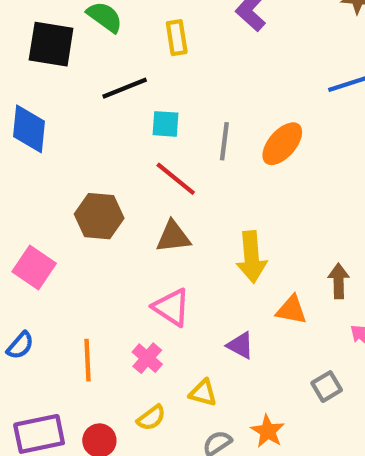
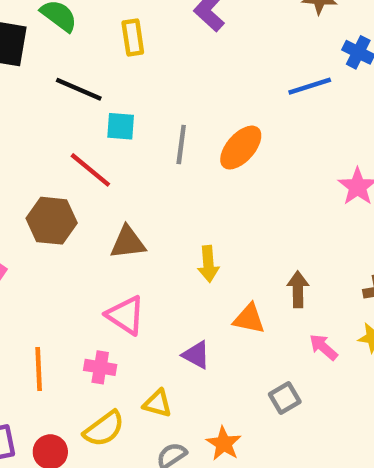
black line: (125, 88) -> (79, 89), turned 45
red line: (176, 179) -> (90, 170), moved
yellow arrow: (252, 257) -> (208, 264), size x0.7
pink cross: (147, 358) -> (100, 367), turned -32
yellow semicircle: (151, 418) -> (104, 429), size x1.4

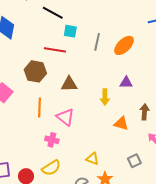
red line: (90, 170) -> (55, 50), turned -35
purple triangle: (196, 355) -> (126, 83), moved, turned -32
orange line: (39, 369) -> (40, 108), moved
yellow triangle: (157, 404) -> (92, 159), moved

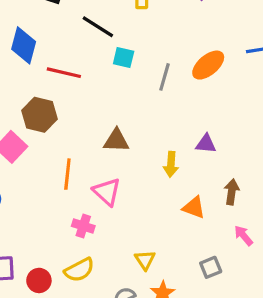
orange ellipse: (124, 45) -> (208, 65), moved
red line: (55, 50) -> (64, 73), moved
brown hexagon: (35, 71) -> (40, 115), moved
yellow triangle: (92, 159) -> (145, 260), turned 32

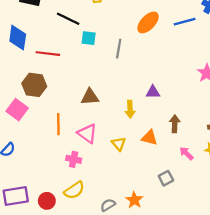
orange ellipse: (208, 65) -> (148, 22), moved
yellow triangle: (145, 260) -> (119, 144), moved

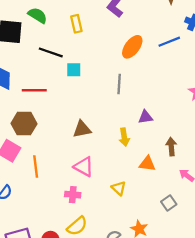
gray line: (119, 49) -> (119, 84), moved
orange line: (58, 124) -> (36, 167), moved
yellow triangle: (119, 144) -> (119, 188), moved

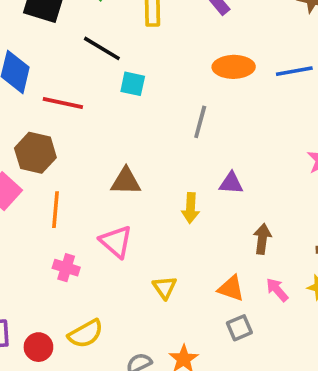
orange ellipse: (132, 47) -> (234, 67), turned 40
orange triangle: (147, 164) -> (231, 288), moved
orange line: (36, 167) -> (55, 210), moved
pink cross: (73, 195) -> (66, 268), moved

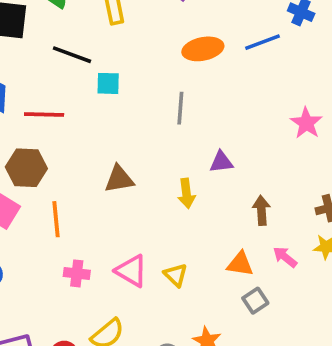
pink triangle: (116, 242) -> (131, 271), moved

